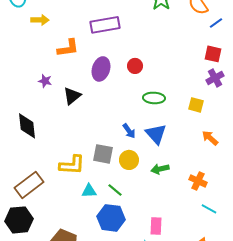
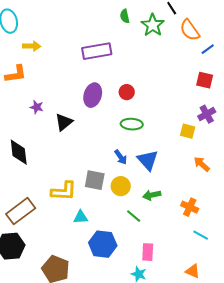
orange L-shape: (68, 48) -> (16, 74), moved
purple cross: (215, 78) -> (207, 114), moved
green ellipse: (154, 98) -> (132, 124), moved
green line: (115, 190) -> (134, 216), moved

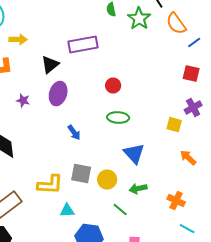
purple ellipse: (93, 95) -> (58, 94), moved
black triangle: (64, 122) -> (50, 65), moved
blue arrow: (121, 157) -> (74, 133), moved

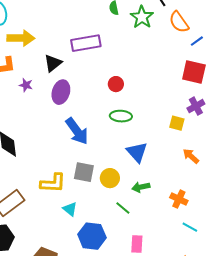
yellow arrow: (18, 40) -> (21, 38), size x1.5
red square: (191, 74) -> (194, 72), size x1.4
purple star: (23, 101) -> (26, 85), moved
blue arrow: (74, 133) -> (77, 131), size x1.8
cyan triangle: (67, 211) -> (70, 209), turned 42

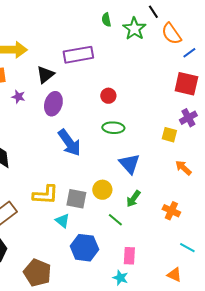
gray square: (84, 172) -> (76, 199), moved
green arrow: (141, 187) -> (133, 199), turned -42
cyan line: (190, 227) -> (187, 248), moved

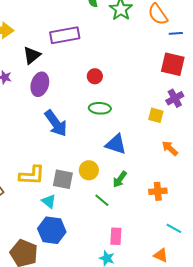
blue line: (189, 53) -> (176, 33), turned 32
blue triangle: (129, 164) -> (116, 144), turned -30
orange cross: (171, 211) -> (158, 191), turned -30
blue hexagon: (84, 248) -> (52, 230), moved

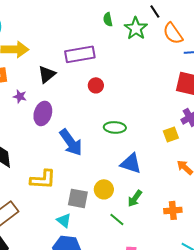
red circle: (95, 76) -> (96, 85), moved
purple ellipse: (40, 84) -> (43, 113), moved
yellow square: (156, 115) -> (171, 134), turned -35
yellow L-shape: (32, 175) -> (43, 179), moved

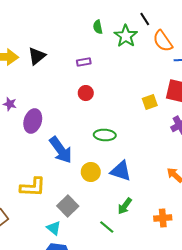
purple rectangle: (80, 54) -> (84, 62), moved, size x0.5
black triangle: (47, 74) -> (37, 56), moved
yellow square: (171, 134) -> (150, 102), moved
yellow circle: (104, 189) -> (91, 172), moved
gray square: (78, 198) -> (68, 206), turned 35

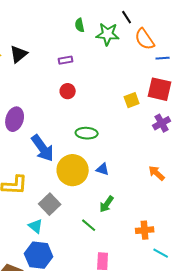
green star: (126, 36) -> (108, 34), turned -30
blue triangle: (121, 171) -> (103, 169), size x0.6
yellow circle: (91, 172) -> (73, 170), size x1.6
orange cross: (163, 218) -> (145, 230), moved

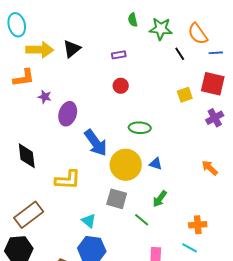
black line: (127, 17) -> (180, 54), moved
gray square: (50, 204) -> (117, 199), moved, turned -30
cyan line: (161, 253) -> (190, 248), moved

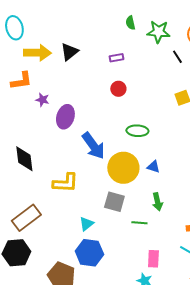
green arrow: (160, 199) -> (157, 202), turned -48
green line: (142, 220) -> (139, 223), turned -35
cyan triangle: (89, 221) -> (86, 224), turned 42

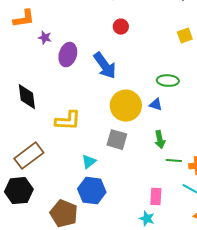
green ellipse: (137, 131) -> (168, 81), moved
blue arrow: (93, 146) -> (105, 66), moved
green line: (139, 223) -> (174, 161), moved

